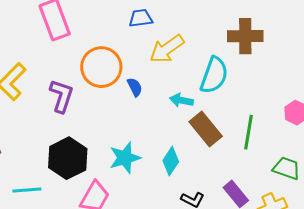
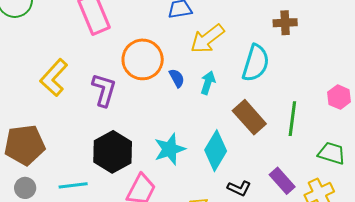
brown cross: (245, 36) -> (285, 23), size x0.7
cyan arrow: (181, 100) -> (208, 83), moved, turned 100
cyan diamond: (171, 161) -> (216, 151), size x1.4

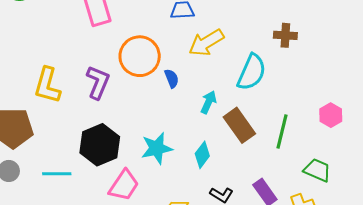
yellow L-shape: (54, 78) -> (47, 85), moved, turned -33
cyan arrow: (208, 83) -> (208, 102), moved
cyan diamond: (216, 151) -> (202, 155), size x0.7

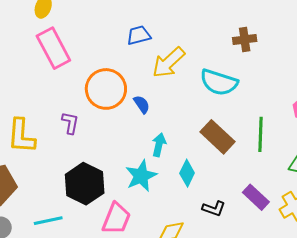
cyan semicircle: (252, 72) -> (219, 82), turned 96
purple L-shape: (98, 82) -> (70, 123), size x0.7
cyan arrow: (208, 102) -> (159, 145), moved

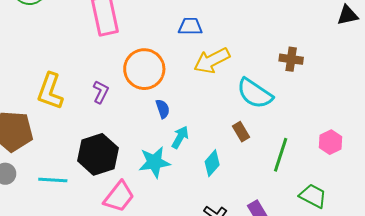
blue semicircle: (142, 104) -> (163, 109), moved
brown rectangle: (217, 137) -> (241, 132), moved, size x0.6
cyan diamond: (187, 173) -> (212, 163), moved

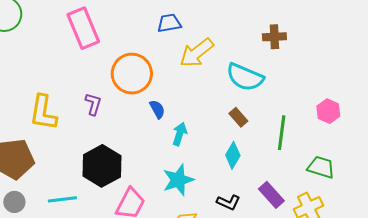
cyan star: (154, 162) -> (178, 180), moved
cyan diamond: (212, 163) -> (233, 155), moved

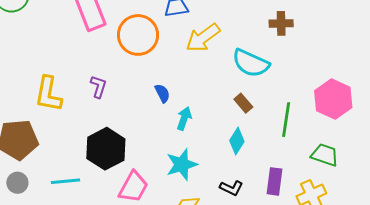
orange circle: (132, 74) -> (138, 35), moved
pink hexagon: (328, 111) -> (333, 99), size x1.6
purple rectangle: (271, 195) -> (274, 181), turned 48

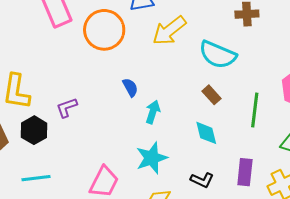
purple L-shape: (98, 87) -> (67, 108), moved, turned -125
cyan diamond: (237, 141) -> (206, 133), turned -44
black hexagon: (106, 149) -> (34, 130), moved, size x0.7

